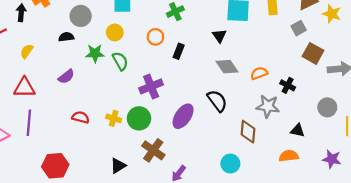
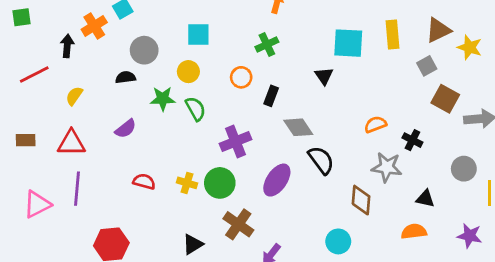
gray diamond: (227, 67) -> (298, 127), moved

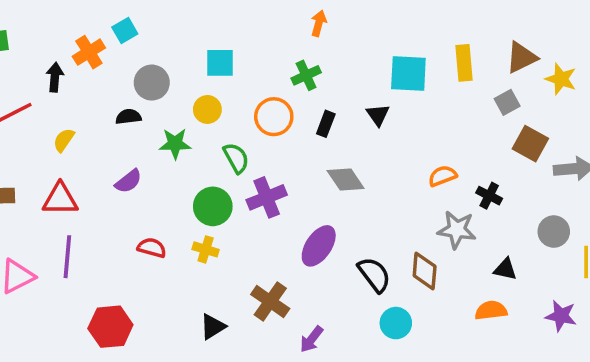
orange circle: (241, 77) -> (274, 117), size x1.4
black rectangle: (271, 96) -> (326, 124), moved
green semicircle: (196, 109) -> (236, 158), moved
black semicircle: (321, 160) -> (374, 275), moved
green circle: (220, 183) -> (213, 206), moved

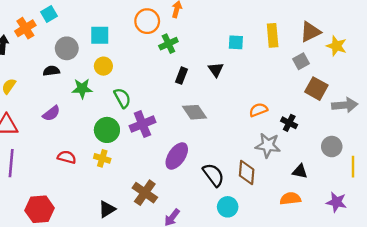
cyan square: (220, 63) -> (100, 35), moved
cyan square: (408, 74) -> (236, 42), size x0.6
orange circle: (274, 117) -> (147, 21), moved

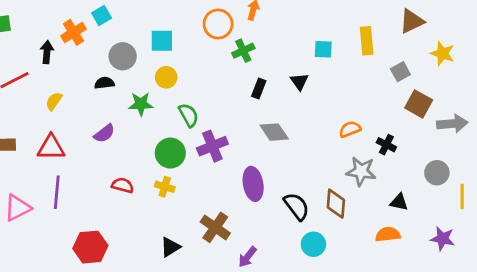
brown triangle: (310, 32) -> (412, 21), moved
purple ellipse: (177, 156) -> (253, 184), turned -44

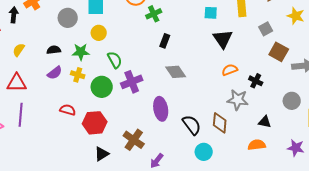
black triangle: (299, 82) -> (223, 39), moved, size x1.5
black semicircle: (104, 83) -> (54, 50), moved
yellow cross: (165, 187) -> (78, 75), moved
red hexagon: (90, 247) -> (95, 123), moved

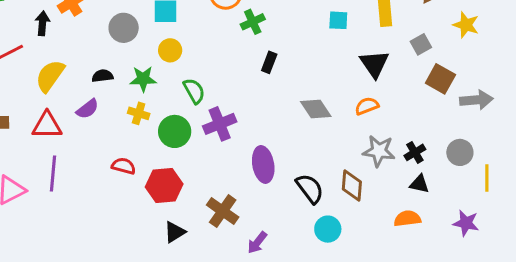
black triangle: (223, 39) -> (374, 64), moved
yellow semicircle: (19, 50) -> (50, 76), size x1.6
gray diamond: (176, 72) -> (316, 109), moved
purple semicircle: (55, 73) -> (88, 109), moved
black cross: (256, 81) -> (415, 152), moved, turned 32

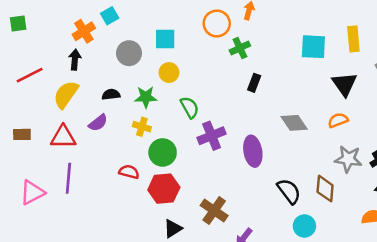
cyan square: (338, 20) -> (313, 47), size x1.5
black arrow: (42, 23) -> (75, 60), moved
green circle: (175, 131) -> (163, 152), moved
purple ellipse: (263, 164) -> (253, 151), moved

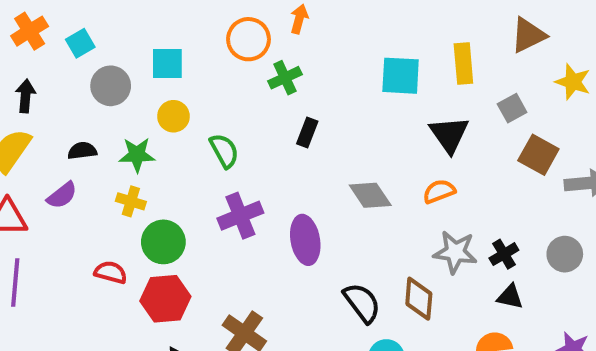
cyan square: (110, 16) -> (80, 43), moved
orange cross: (84, 31) -> (30, 31), moved
green semicircle: (190, 107) -> (224, 151), moved

